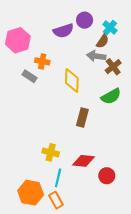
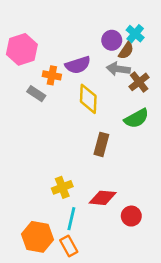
purple circle: (85, 20) -> (112, 40), moved
purple semicircle: (63, 31) -> (78, 65), moved
yellow cross: (51, 152) -> (62, 187), turned -35

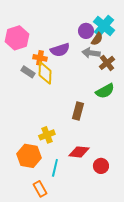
cyan cross: (135, 34) -> (104, 26), size x1.5
yellow diamond: (88, 99) -> (45, 73), moved
yellow cross: (62, 187) -> (47, 135), moved
orange hexagon: (38, 237) -> (29, 156), moved
orange rectangle: (69, 246) -> (40, 189), moved

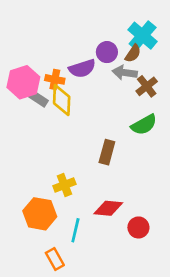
purple circle: (86, 31) -> (107, 52), moved
pink hexagon: (17, 38) -> (23, 82), moved

